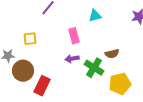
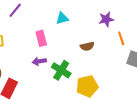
brown semicircle: (112, 54) -> (87, 46), moved

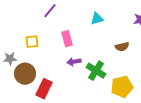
pink rectangle: (41, 38) -> (67, 39), moved

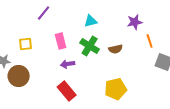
green cross: (96, 71) -> (90, 46), moved
red rectangle: (44, 89) -> (67, 91), moved, turned -66

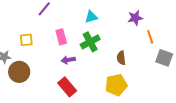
green cross: (90, 46) -> (90, 42), turned 30
brown semicircle: (116, 49) -> (121, 58), moved, turned 96

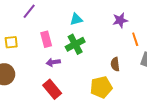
brown semicircle: (121, 58) -> (115, 64), moved

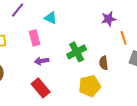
cyan triangle: (76, 19) -> (51, 18), moved, turned 40
green cross: (75, 44) -> (77, 52), moved

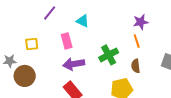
orange line: (124, 38) -> (137, 41), moved
purple arrow: (42, 61) -> (74, 64), size x1.5

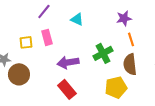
purple star: (141, 22) -> (124, 18), moved
pink rectangle: (67, 41) -> (47, 37), moved
brown semicircle: (136, 66) -> (130, 64), size x1.5

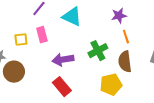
cyan triangle: (77, 19) -> (72, 17), size x1.5

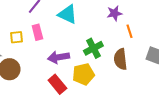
orange line: (126, 37) -> (129, 31), moved
yellow pentagon: (111, 85) -> (83, 74), moved

